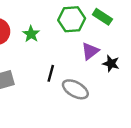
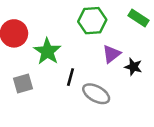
green rectangle: (102, 17) -> (139, 18), moved
green star: (31, 34) -> (47, 51), moved, size x1.5

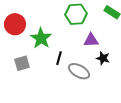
purple triangle: (112, 54) -> (91, 40), turned 35
black star: (133, 67) -> (103, 58), moved

